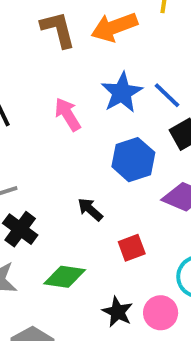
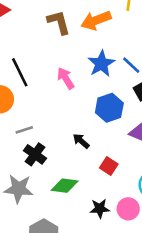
red square: (132, 248) -> (109, 166), turned -36
black star: (117, 312) -> (100, 208), turned -30

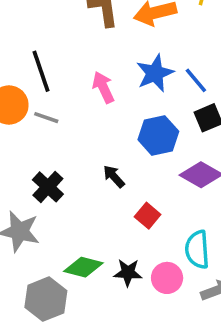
gray line: (24, 130) -> (46, 118), moved, turned 30
green diamond: (65, 186) -> (83, 267), moved

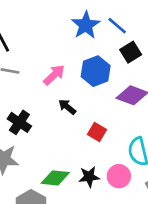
pink arrow: (103, 87) -> (54, 75), moved, turned 80

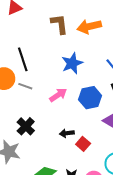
blue star: (86, 25) -> (72, 63), moved
black arrow: (67, 107) -> (67, 133), moved, turned -56

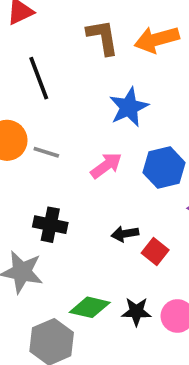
black line: (23, 59) -> (39, 78), moved
black cross: (26, 126) -> (50, 225), turned -30

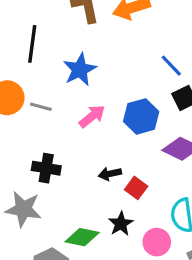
black line: (39, 78) -> (32, 44), turned 30
blue star: (129, 107) -> (80, 70), moved
black star: (136, 312) -> (121, 224), moved, turned -30

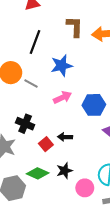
red square: (136, 188) -> (46, 144), moved

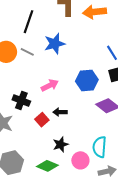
gray line: (31, 84) -> (27, 52), moved
pink arrow: (62, 97) -> (50, 85), moved
green diamond: (38, 173) -> (47, 166), moved

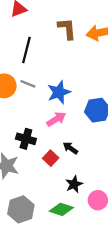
blue star: (55, 44) -> (59, 92), moved
black arrow: (60, 112) -> (70, 148), turned 40

